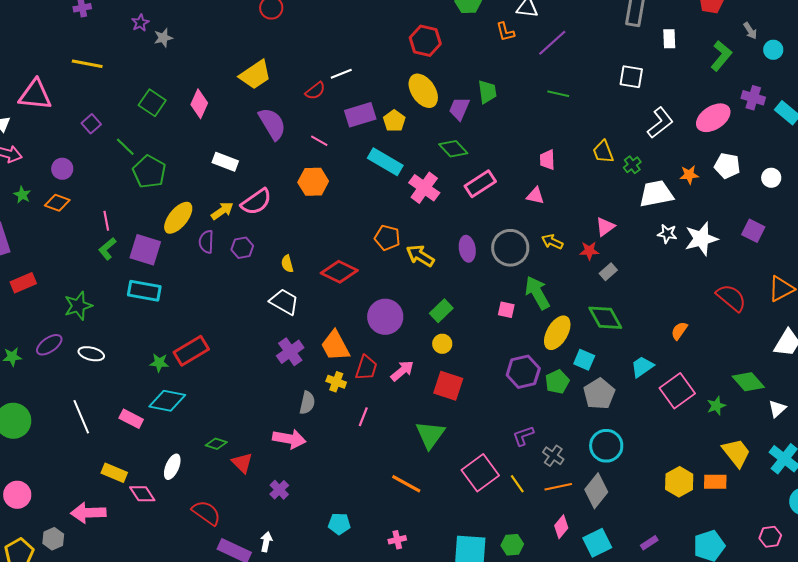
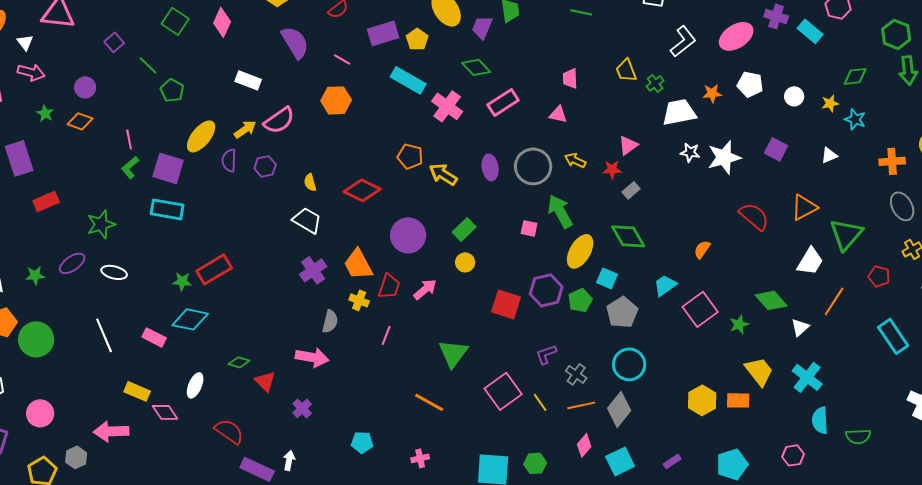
green pentagon: (149, 172) -> (172, 90), size x0.7
red square: (448, 386) -> (506, 304), moved

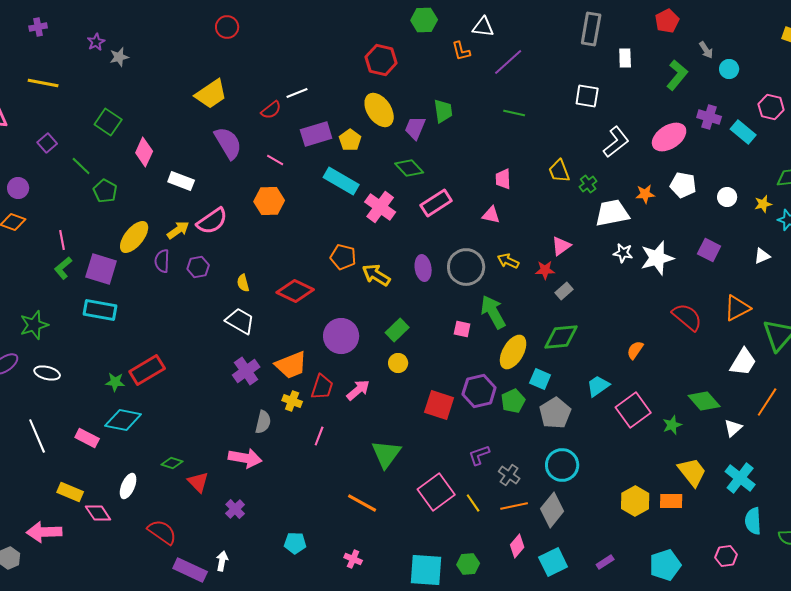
pink diamond: (222, 22) -> (144, 152), moved
green diamond: (628, 236) -> (561, 337), turned -66
orange trapezoid: (358, 264) -> (291, 365), turned -84
pink cross: (420, 458) -> (353, 559), turned 36

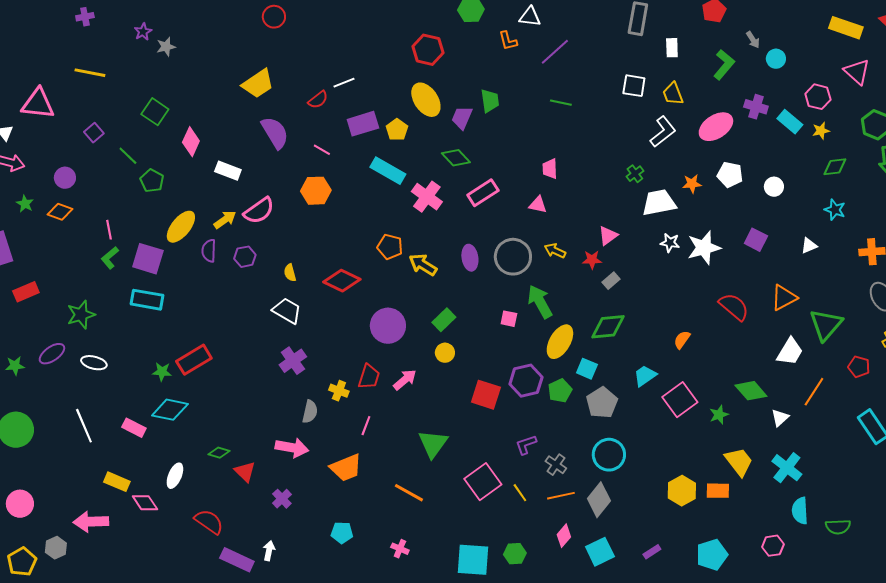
yellow trapezoid: (559, 171) -> (673, 94), moved
yellow star: (763, 204) -> (821, 131), moved
orange trapezoid: (291, 365) -> (346, 468), moved

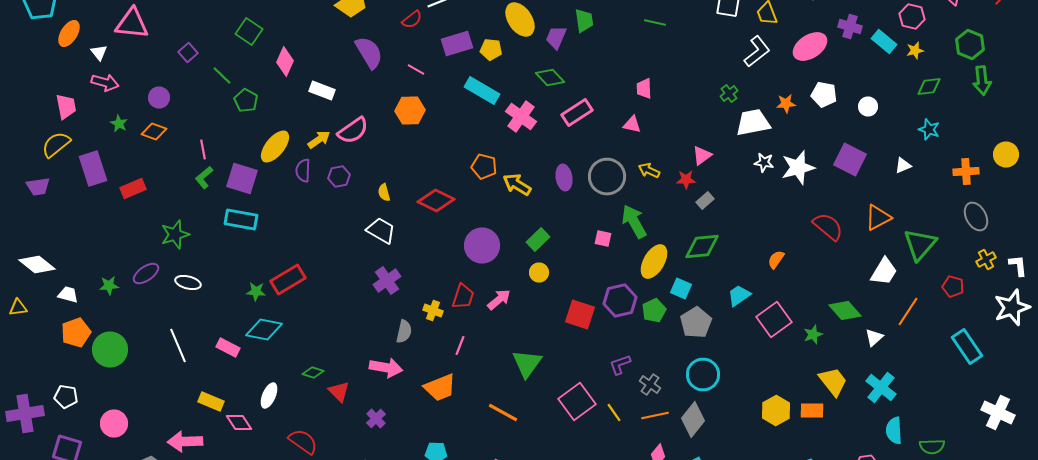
yellow pentagon: (397, 130) -> (491, 50), turned -30
purple square: (756, 240) -> (850, 160), size x1.4
red rectangle: (26, 292) -> (133, 188), moved

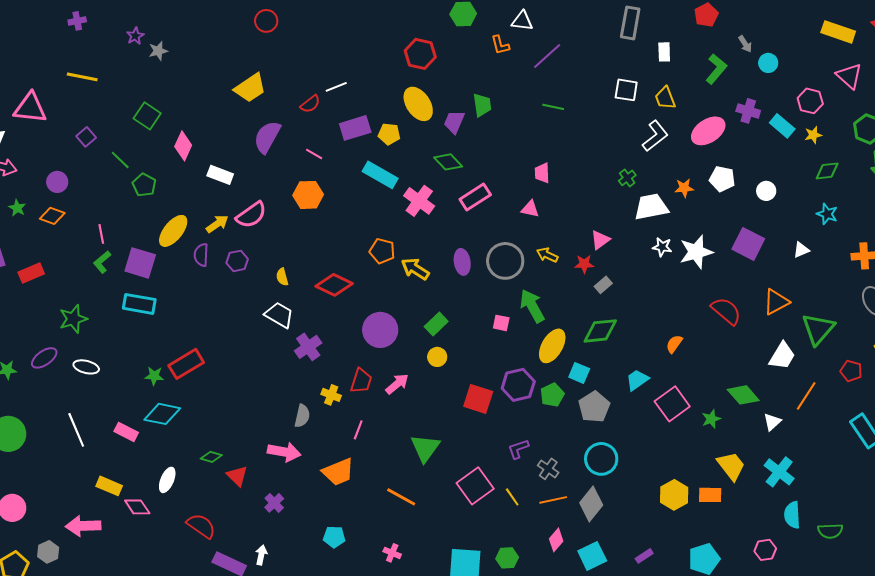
purple semicircle: (369, 52) -> (267, 137), turned -120
purple cross: (387, 280) -> (308, 347), moved

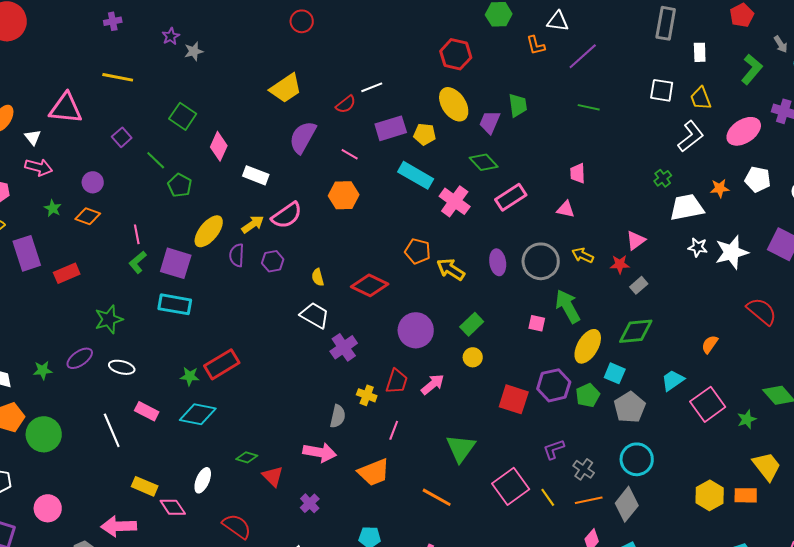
pink rectangle: (126, 432) -> (147, 411), moved

